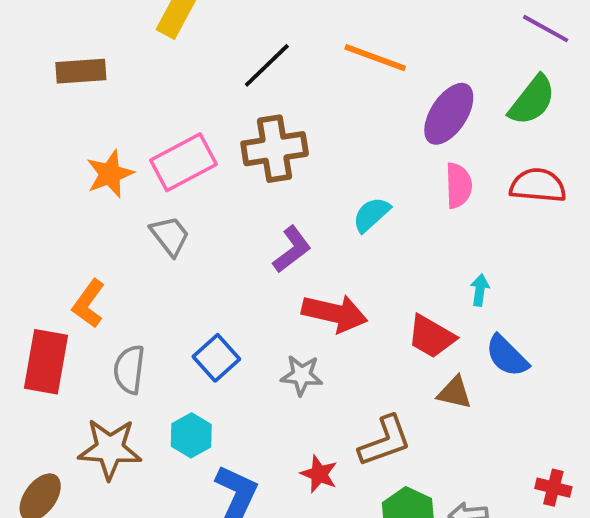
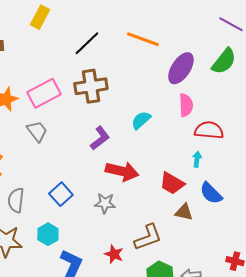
red semicircle: (538, 185) -> (209, 130), moved

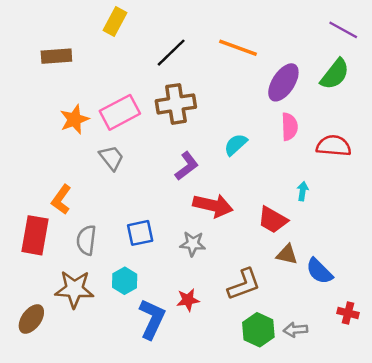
red semicircle: (209, 130) -> (334, 146), moved
blue semicircle: (211, 193) -> (319, 271), moved
blue square: (61, 194) -> (140, 233), turned 30
red star: (114, 254) -> (188, 300), moved, turned -30

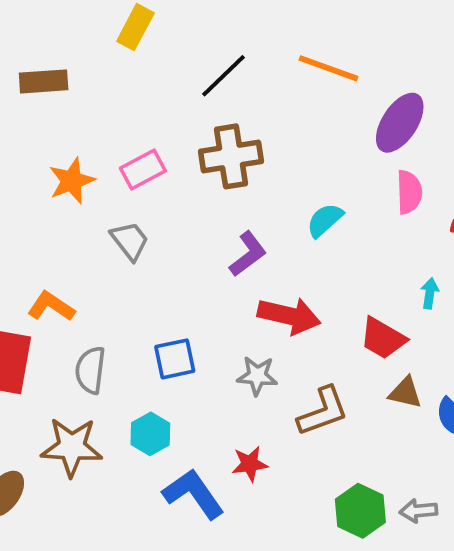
pink rectangle: (120, 112) -> (143, 170), size x0.7
orange L-shape: (61, 200) -> (51, 306), turned 88
brown L-shape: (244, 284) -> (323, 411), moved
blue L-shape: (152, 319) -> (193, 494), turned -60

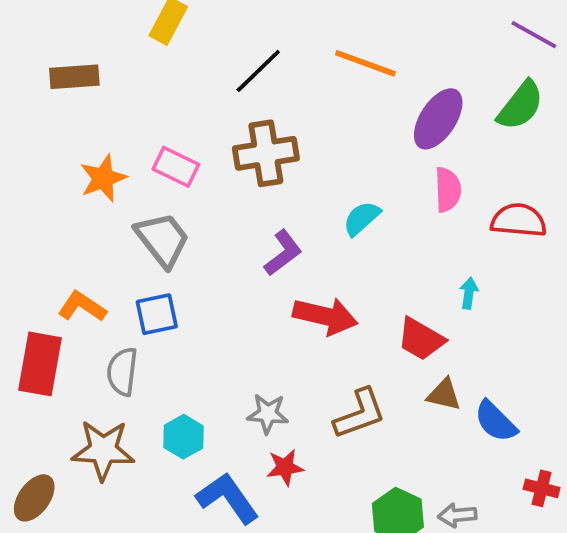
pink rectangle: (143, 170) -> (176, 167), turned 54
gray trapezoid: (130, 241) -> (162, 239), size x1.4
blue square: (175, 359) -> (157, 314), moved
gray star: (257, 376) -> (268, 414), moved

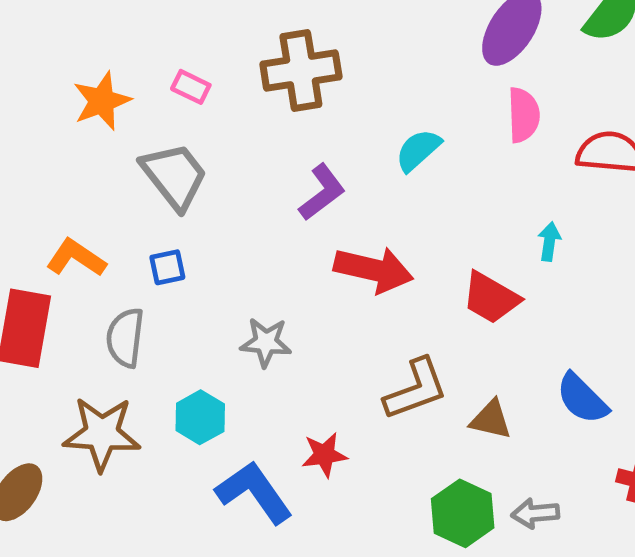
pink rectangle: (176, 167) -> (191, 87), size x0.7
blue square: (157, 314) -> (167, 267), size x0.7
brown triangle: (444, 395) -> (491, 420), moved
gray star: (268, 414) -> (266, 342), moved

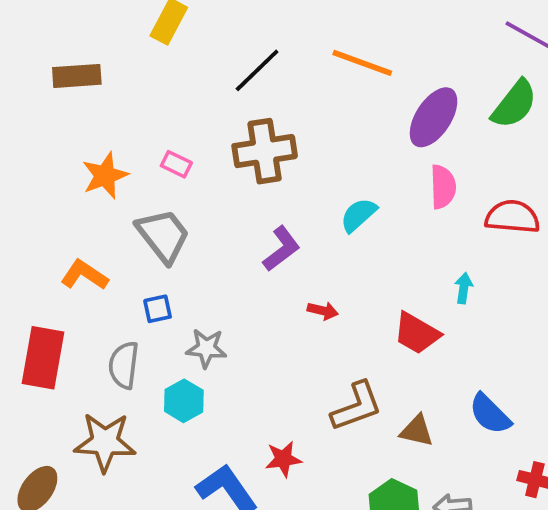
orange L-shape: (76, 258) -> (84, 275), moved
red arrow: (374, 270) -> (323, 311), size x0.5
gray star: (266, 342) -> (206, 348), moved
cyan hexagon: (200, 417) -> (184, 401), moved

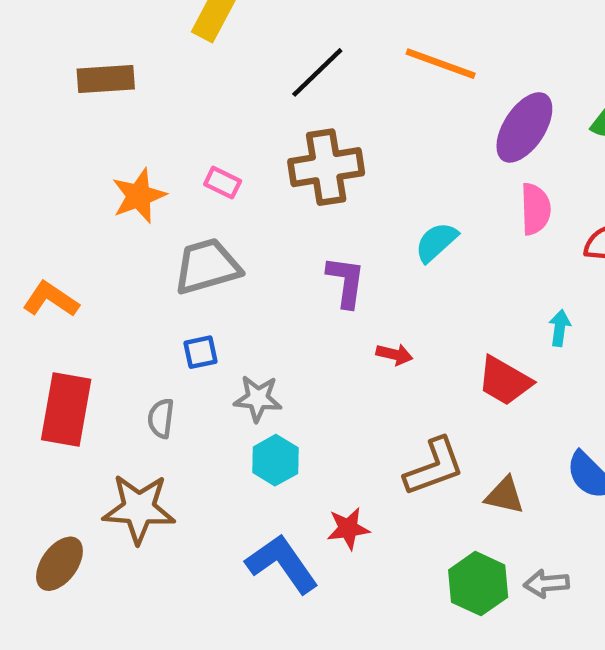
gray trapezoid: (163, 236) -> (207, 266), turned -68
purple L-shape: (281, 249) -> (346, 282), turned -45
orange L-shape: (84, 275) -> (51, 299), moved
gray semicircle: (124, 365) -> (161, 418), size x0.7
cyan hexagon: (184, 401) -> (275, 460), moved

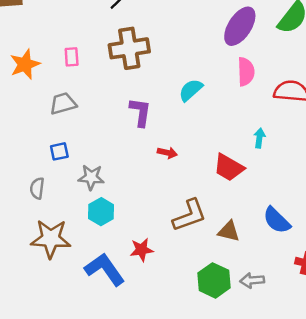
pink rectangle: (223, 183) -> (72, 57), turned 60
gray trapezoid: (207, 266) -> (63, 104), size x0.7
brown star: (139, 509) -> (51, 239), moved

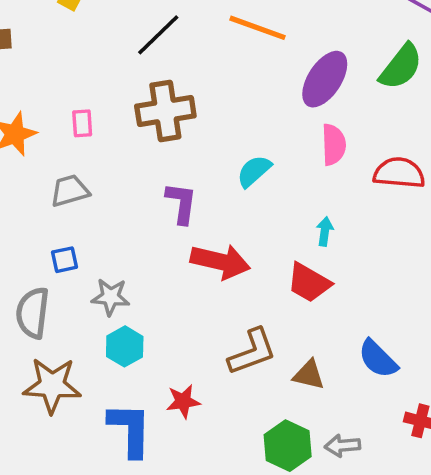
cyan arrow: (259, 138) -> (325, 231), moved
red arrow: (167, 153) -> (220, 261), size x2.0
gray semicircle: (37, 188) -> (33, 313), size x1.6
blue L-shape: (105, 269) -> (130, 430), turned 36

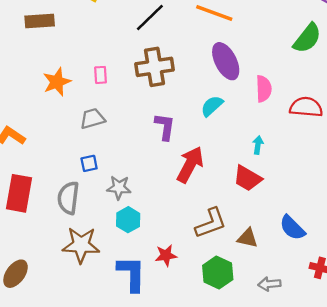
purple ellipse: (325, 79) -> (226, 61), moved, turned -60
red arrow: (220, 261) -> (190, 165), turned -75
green hexagon: (288, 446) -> (218, 273), moved

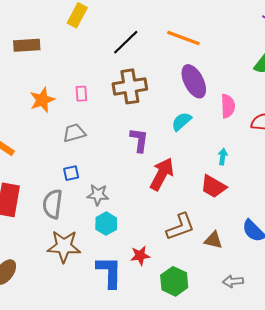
green hexagon: (218, 273) -> (174, 281), moved

